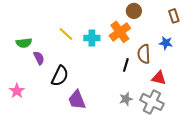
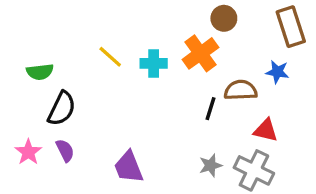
brown rectangle: (174, 16) -> (291, 27), size x1.6
brown semicircle: (144, 54) -> (241, 90), turned 90
purple semicircle: (39, 58) -> (65, 150), moved
black semicircle: (60, 76) -> (62, 109), moved

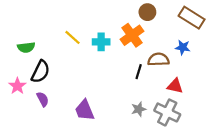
brown rectangle: (291, 27) -> (192, 18), turned -40
pink star: (28, 152) -> (17, 86), moved

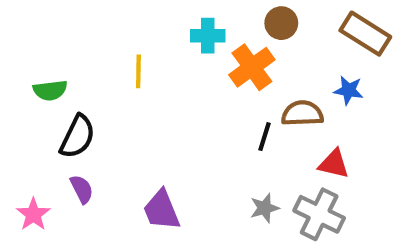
yellow line: (72, 37) -> (138, 71), turned 49
cyan cross: (101, 42) -> (208, 36), moved
pink star: (17, 86) -> (33, 214), moved

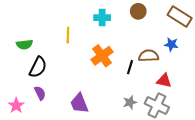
orange cross: (252, 67) -> (102, 56), moved

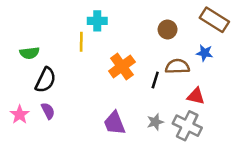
brown circle: (138, 11) -> (168, 30), moved
cyan cross: (102, 18) -> (97, 21), moved
purple trapezoid: (79, 103) -> (115, 123), moved
pink star: (16, 105) -> (20, 115), moved

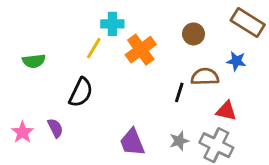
yellow line: (81, 42) -> (94, 48), turned 30
orange cross: (122, 66) -> (141, 50), moved
black semicircle: (46, 80) -> (81, 92), moved

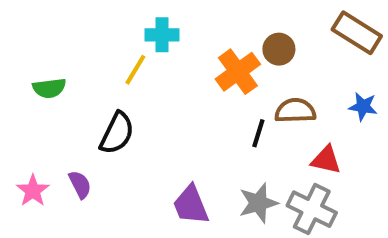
orange cross: (141, 50) -> (238, 72), moved
blue star: (236, 61) -> (363, 107), moved
gray star: (179, 141) -> (258, 203), size x1.4

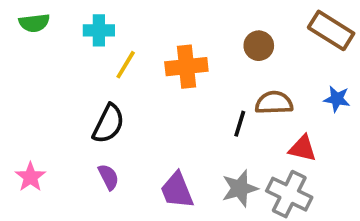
cyan cross: (162, 35) -> (99, 30), moved
orange cross: (238, 72) -> (186, 67), moved, turned 30
green semicircle: (49, 88) -> (34, 23), moved
purple semicircle: (80, 184) -> (108, 177), moved

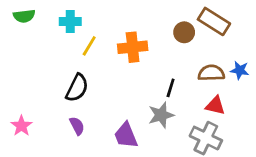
brown rectangle: (331, 30) -> (214, 21), moved
brown semicircle: (274, 103) -> (211, 73), moved
gray star: (240, 188) -> (161, 115), moved

